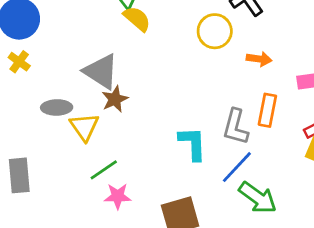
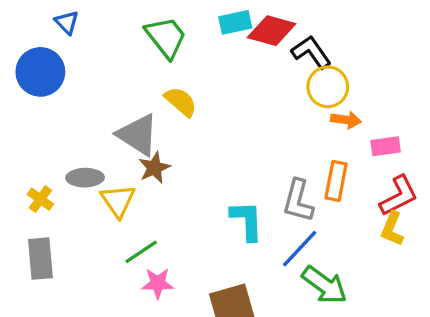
yellow semicircle: (137, 19) -> (181, 102), moved
yellow circle: (215, 31) -> (328, 87), moved
orange arrow: (259, 59) -> (346, 120), moved
yellow cross: (19, 62) -> (40, 199), moved

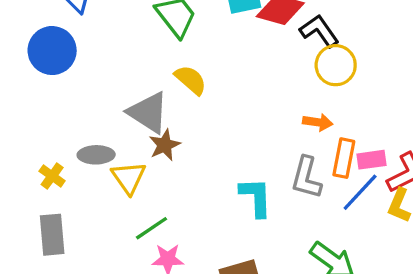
orange arrow: (346, 120) -> (318, 122), moved
pink rectangle: (386, 146) -> (372, 160), moved
blue line: (300, 249) -> (360, 192), moved

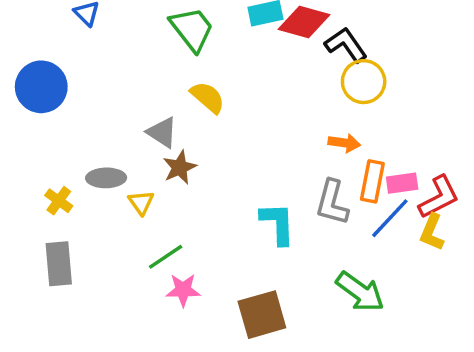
blue circle: (52, 51) -> (41, 87), moved
gray triangle: (148, 112) -> (162, 132), size x0.7
yellow triangle: (129, 178) -> (141, 202), size x0.7

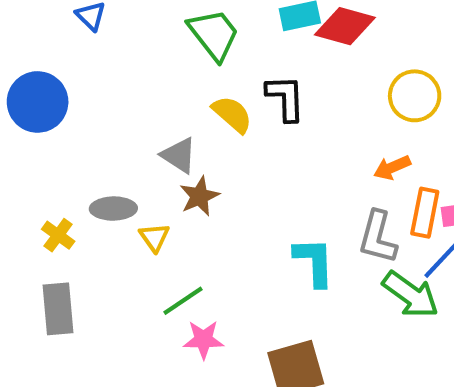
black L-shape: (346, 45) -> (285, 98), moved, turned 33
orange arrow: (344, 143) -> (392, 168), turned 148
green arrow: (360, 292) -> (410, 295), moved

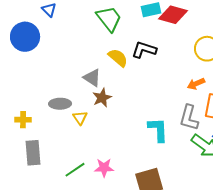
black L-shape: (285, 98) -> (144, 50), turned -70
blue circle: (38, 102) -> (25, 37), moved
yellow cross: (58, 235) -> (23, 120), moved, turned -35
green line: (183, 301) -> (75, 170), moved

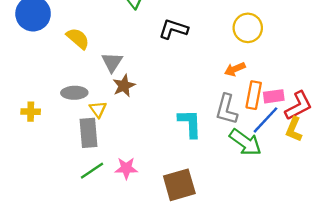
yellow semicircle: (118, 58) -> (78, 38), moved
gray triangle: (92, 78) -> (112, 62), turned 30
gray rectangle: (33, 153) -> (88, 133), moved

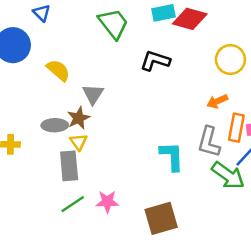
brown star: (124, 86) -> (79, 118), moved

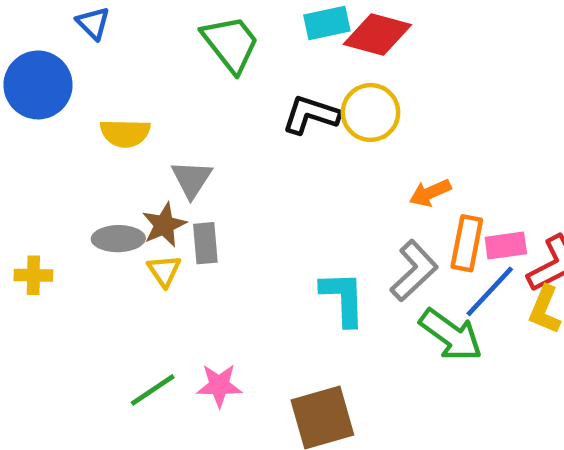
yellow circle: (230, 59) -> (371, 112), moved
yellow semicircle: (58, 70) -> (125, 133), turned 140
gray L-shape: (209, 142) -> (414, 271), turned -148
gray rectangle: (69, 166) -> (205, 243), moved, size x0.7

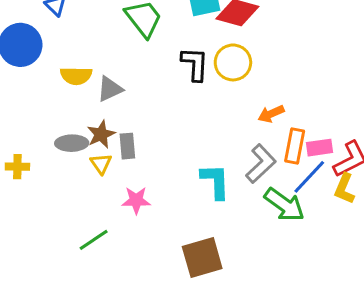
black L-shape: (311, 115) -> (195, 64), turned 75
gray triangle: (192, 179) -> (110, 89), moved, turned 32
pink star: (219, 385) -> (136, 200), moved

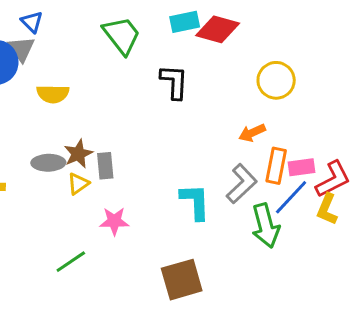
yellow circle: (233, 62) -> (276, 80), moved
gray triangle: (110, 89) -> (21, 49), moved, turned -40
yellow triangle: (101, 164) -> (78, 184), turned 30
green arrow: (284, 205) -> (266, 226), turned 39

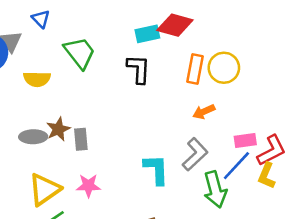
blue triangle: (32, 22) -> (41, 19), moved
cyan rectangle: (185, 22) -> (147, 34), moved
green trapezoid: (122, 35) -> (80, 53), moved
orange rectangle: (276, 166) -> (195, 69), moved
yellow triangle: (78, 184) -> (44, 189), moved, size x1.8

